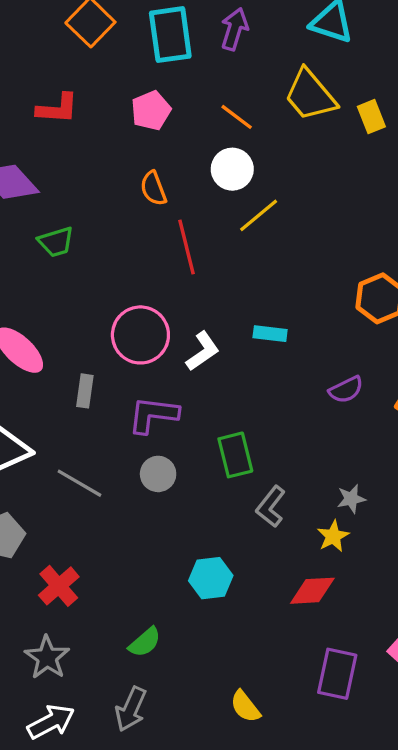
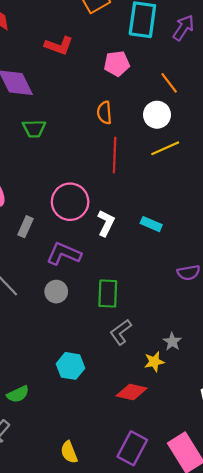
white L-shape: (203, 351) -> (106, 223), turned -45
gray star: (351, 499) -> (172, 342), turned 30

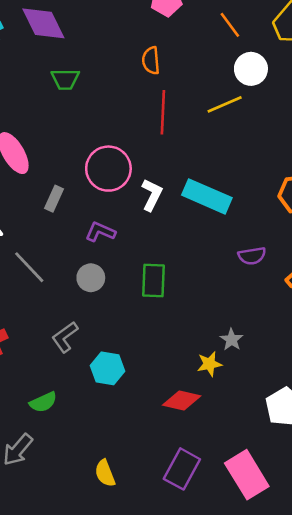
white circle: (157, 115) -> (251, 69), moved
cyan rectangle: (151, 224) -> (207, 196), size x1.8
purple L-shape: (64, 254) -> (100, 232), size x0.7
gray L-shape: (121, 332) -> (65, 337), moved

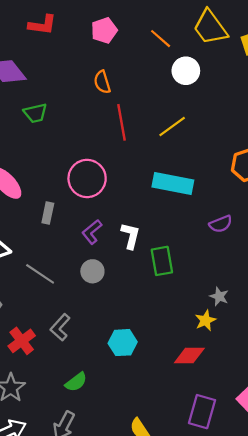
yellow line: (225, 104) -> (172, 127), moved
white L-shape: (152, 195) -> (131, 236), moved
purple L-shape: (100, 232) -> (92, 232), turned -50
green rectangle: (154, 281) -> (162, 261), moved
gray L-shape: (65, 337) -> (60, 327), moved

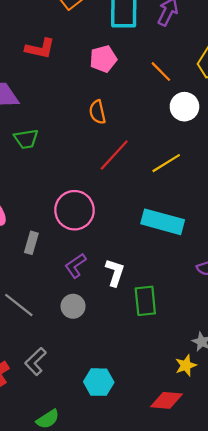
red line: (122, 122) -> (114, 155), turned 48

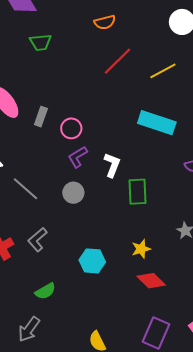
orange semicircle: (97, 112) -> (105, 22), turned -95
pink circle: (74, 210) -> (71, 128), moved, size x0.6
gray rectangle: (31, 243) -> (41, 117), moved
yellow star: (186, 365) -> (141, 249), moved
red diamond: (166, 400) -> (151, 281), turned 36

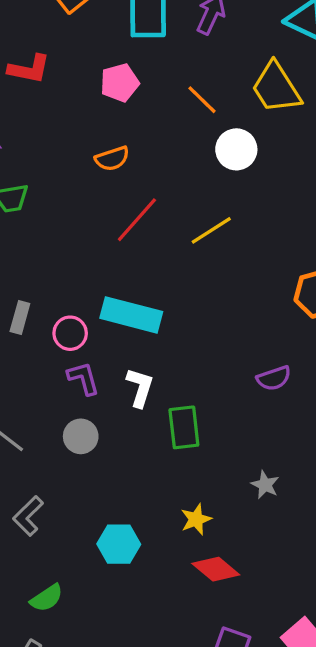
cyan rectangle: (157, 123) -> (131, 315), moved
purple L-shape: (78, 157) -> (83, 378), turned 110

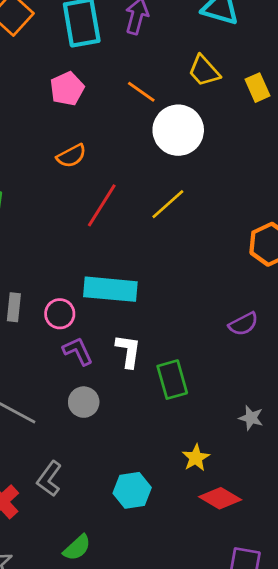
yellow trapezoid: (276, 88) -> (204, 71), size x0.7
white circle: (236, 149) -> (178, 130), size x1.4

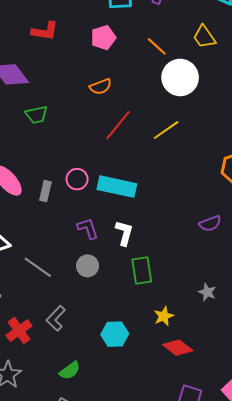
pink circle: (60, 314) -> (77, 179), moved
green rectangle: (172, 380) -> (142, 270), moved

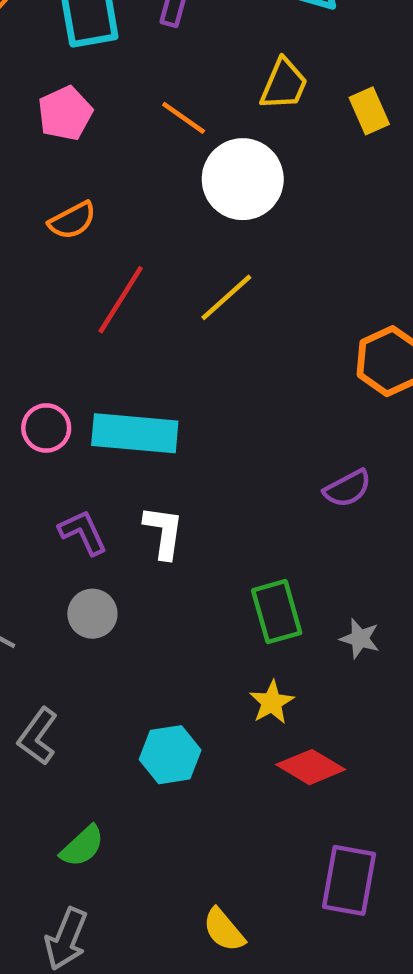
yellow trapezoid: (204, 37) -> (284, 84), turned -115
green rectangle: (142, 270) -> (277, 612), moved

